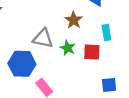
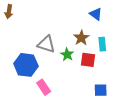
brown star: (74, 20) -> (81, 38), moved

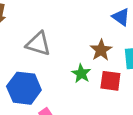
gray triangle: (46, 44) -> (38, 44), moved

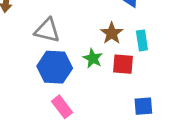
blue hexagon: (24, 88) -> (55, 67), moved

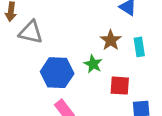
gray triangle: (47, 30) -> (31, 32), moved
red square: (123, 64) -> (120, 86), moved

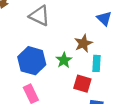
gray triangle: (31, 32) -> (39, 16), moved
cyan rectangle: (139, 47) -> (97, 63), moved

